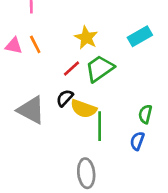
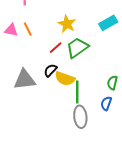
gray triangle: (31, 110) -> (25, 80), turned -35
gray ellipse: (86, 173) -> (80, 117), moved

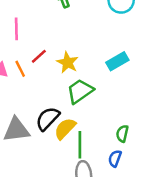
red line: (56, 48) -> (39, 56), moved
black semicircle: (50, 70) -> (48, 119), size x1.5
yellow semicircle: (65, 79) -> (65, 129), turned 114

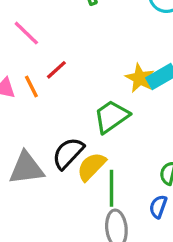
pink line: (16, 29) -> (26, 33), turned -45
yellow star: (68, 63) -> (140, 78), moved

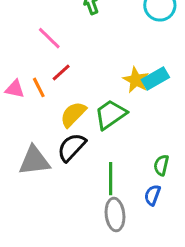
pink line: (26, 33) -> (49, 38), moved
yellow semicircle: (91, 167) -> (73, 114), moved

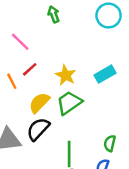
yellow star: (136, 80) -> (66, 75), moved

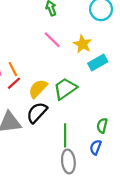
pink line: (20, 42) -> (52, 40), moved
red line: (30, 69) -> (14, 83), moved
yellow star: (66, 75) -> (83, 44), moved

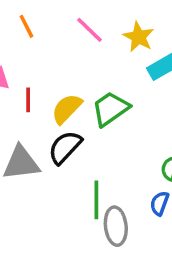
orange line: (13, 69) -> (26, 26), moved
red line: (14, 83) -> (28, 100), turned -48
green line: (65, 135) -> (96, 200), moved

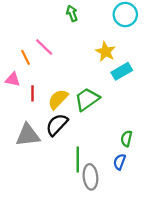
orange line: (26, 26) -> (26, 57), moved
pink line: (89, 30) -> (44, 47), moved

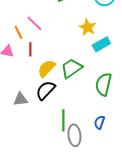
red line: (32, 93) -> (30, 49), moved
gray triangle: (28, 135) -> (20, 99), size x0.7
green semicircle: (126, 139) -> (103, 84), moved, size x1.6

